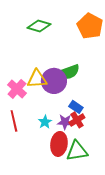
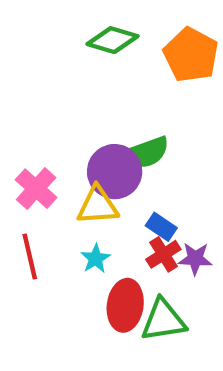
green diamond: (39, 26) -> (112, 40), moved
yellow triangle: (37, 79) -> (98, 206), moved
purple star: (65, 122) -> (195, 259), moved

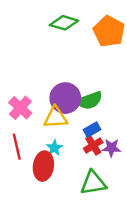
green semicircle: (146, 152) -> (90, 100), moved
blue rectangle: (161, 227) -> (92, 130), turned -63
red ellipse: (125, 305) -> (43, 166), moved

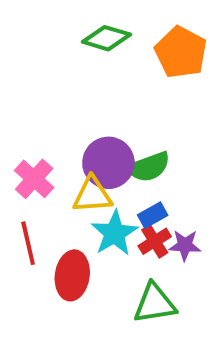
cyan star: (54, 148) -> (114, 233), moved, size x1.6

